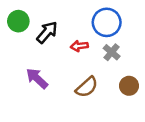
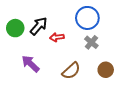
green circle: (18, 21) -> (15, 28), moved
red arrow: (79, 46) -> (57, 37), moved

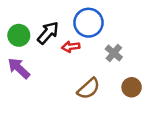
blue circle: (87, 18) -> (88, 23), moved
purple arrow: (30, 64) -> (19, 68), moved

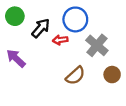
green circle: (19, 35) -> (15, 16), moved
gray cross: (114, 53) -> (97, 45), size x1.5

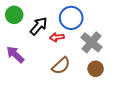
brown circle: (112, 75) -> (96, 69), moved
brown semicircle: (75, 76) -> (61, 66), moved

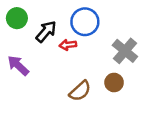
gray cross: (91, 42) -> (125, 51), moved
brown semicircle: (61, 66) -> (80, 91), moved

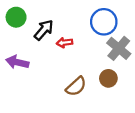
blue circle: (85, 22) -> (104, 22), moved
purple arrow: (18, 65) -> (17, 62), turned -30

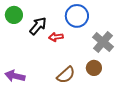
blue circle: (104, 22) -> (77, 16), moved
purple arrow: (17, 62) -> (15, 76), moved

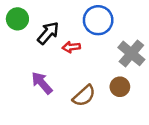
purple arrow: (15, 76) -> (42, 83), moved, turned 36

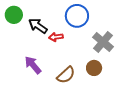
black arrow: (48, 33) -> (38, 26), turned -96

